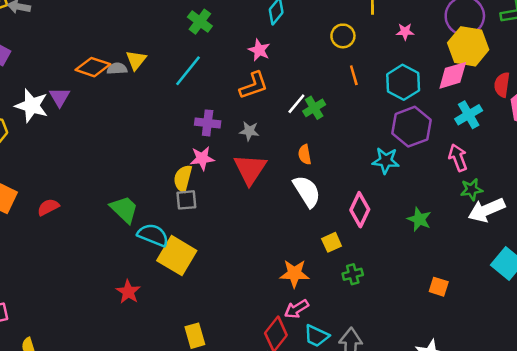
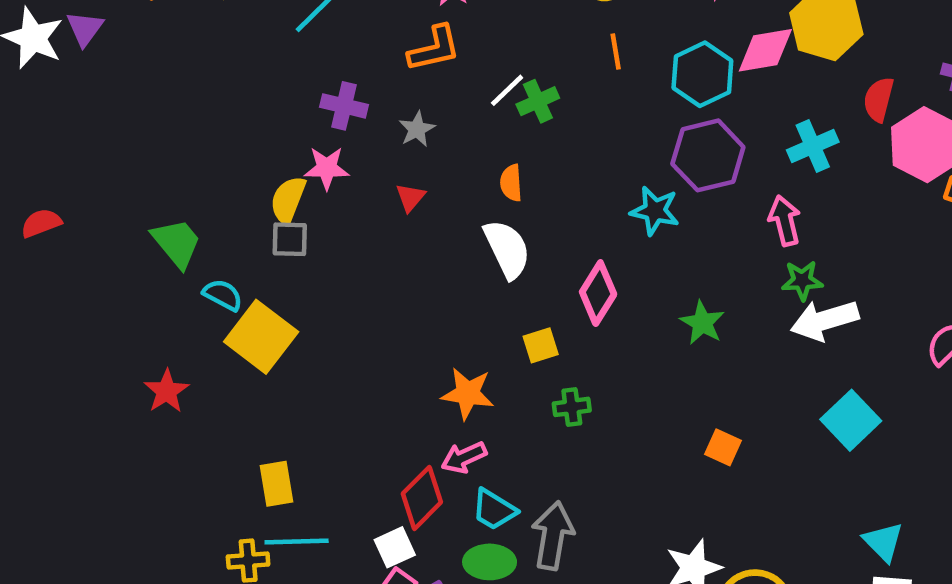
pink diamond: (453, 75) -> (765, 50), moved
gray star: (249, 131) -> (417, 129), turned 30
red triangle: (250, 169) -> (410, 197), size x0.5
cyan semicircle: (153, 235) -> (223, 295), size x0.7

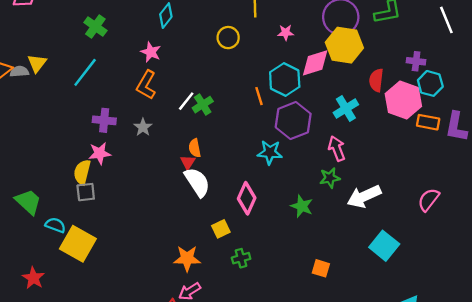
orange L-shape: (434, 49) -> (146, 85), turned 140
orange line: (616, 51) -> (259, 96), moved
red triangle: (410, 197) -> (188, 162), moved
green star: (802, 280) -> (330, 178), moved

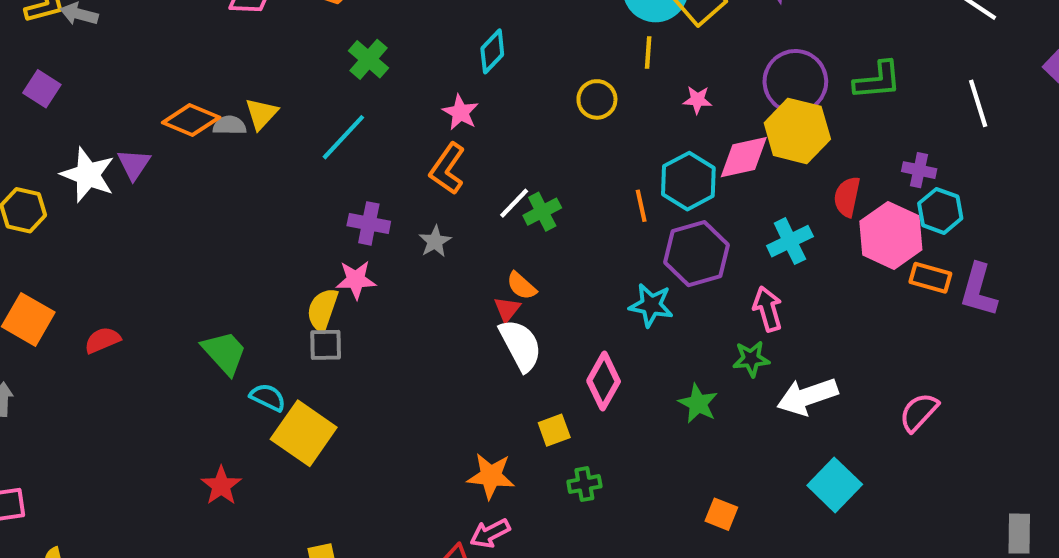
orange semicircle: (195, 148) -> (521, 286), turned -42

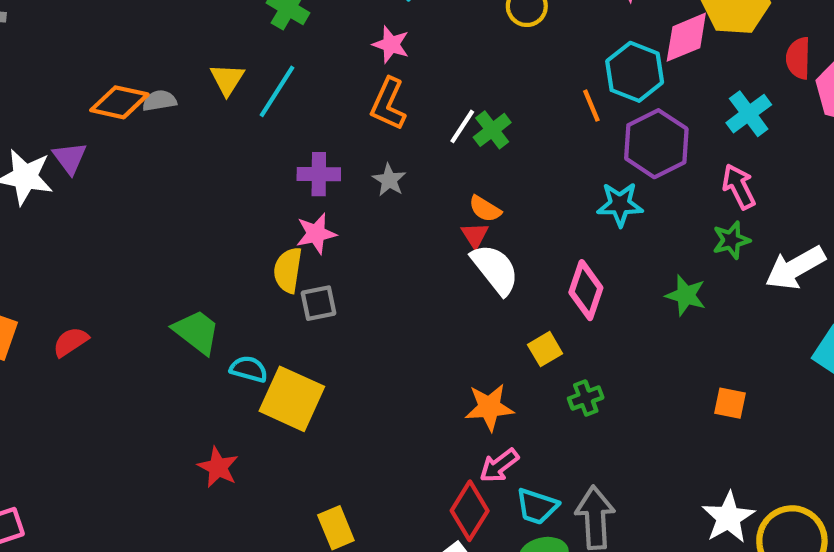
yellow triangle: (261, 114) -> (227, 79), moved
gray square: (326, 345) -> (319, 303), moved

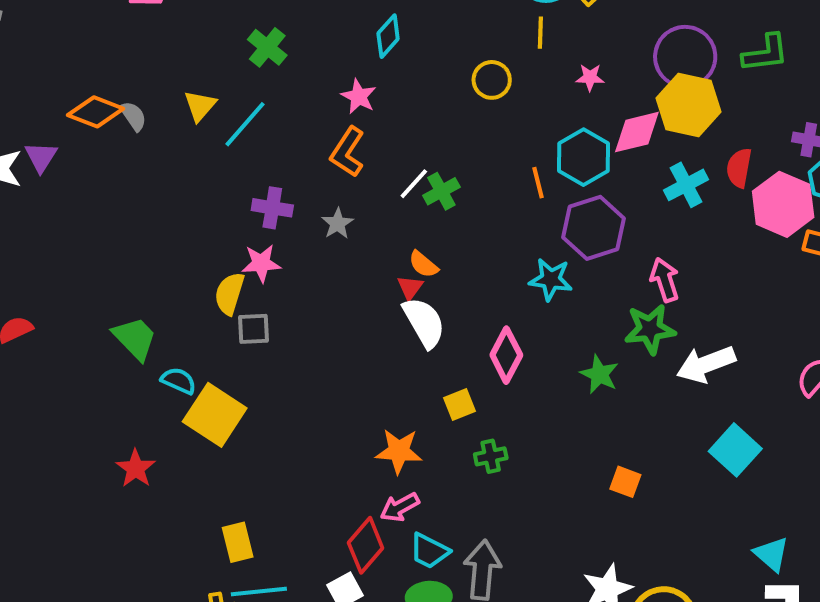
gray semicircle: (159, 101) -> (133, 116), turned 56
cyan cross: (749, 114) -> (686, 185), moved
green star: (731, 240) -> (650, 329), size x1.4

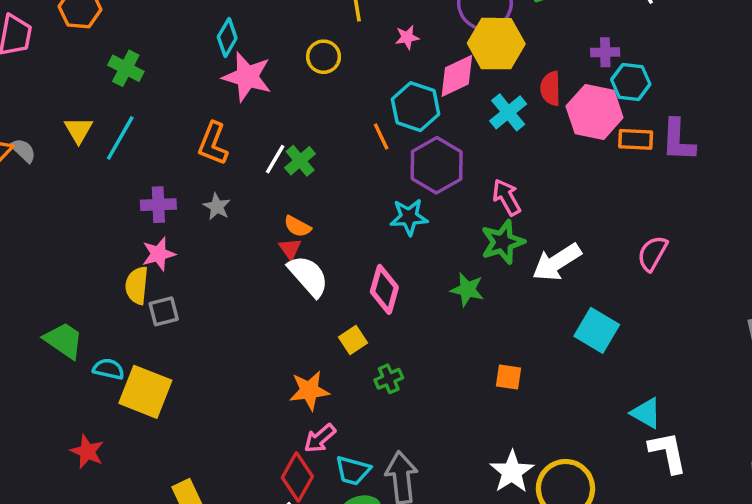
pink star: (359, 97) -> (247, 77), moved, size x1.6

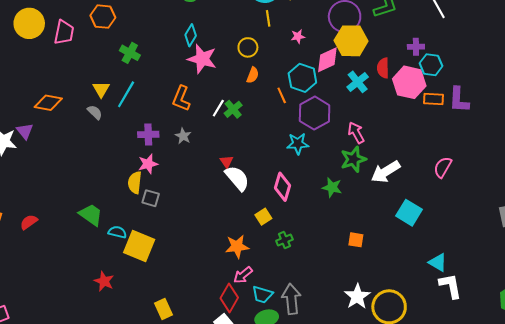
gray semicircle: (23, 150) -> (95, 112), moved
orange semicircle: (297, 226) -> (253, 75), moved, turned -98
gray square: (164, 311) -> (151, 198), turned 30

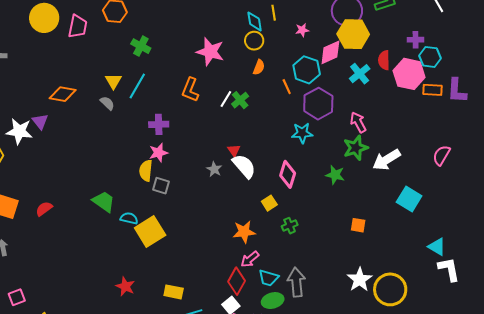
cyan diamond: (191, 35) -> (255, 21), moved, turned -40
gray star: (183, 136) -> (214, 169), moved
yellow square: (139, 246) -> (150, 232), turned 36
red star: (104, 281) -> (125, 286), moved
yellow rectangle: (163, 309) -> (174, 292), turned -54

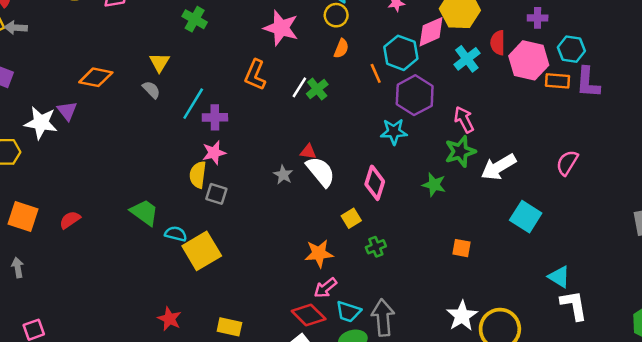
cyan hexagon: (430, 57) -> (571, 49), moved
cyan line: (137, 86) -> (193, 104), moved
red triangle: (234, 150) -> (308, 152), turned -48
red diamond: (237, 281) -> (309, 315), turned -76

